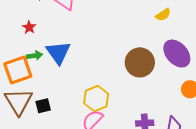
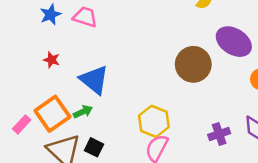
green arrow: (34, 56) -> (83, 112), moved
black square: (43, 106) -> (94, 147), turned -35

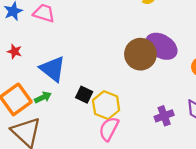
purple ellipse: (234, 42) -> (161, 46), moved
black square: (94, 147) -> (84, 95), moved

